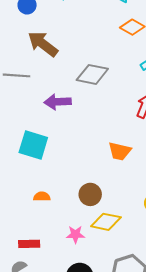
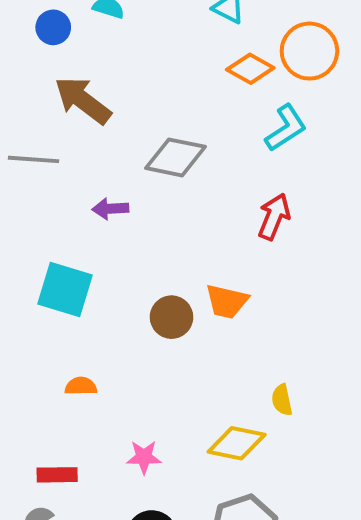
purple arrow: (58, 102) -> (110, 209), size x0.7
brown circle: (90, 194) -> (171, 317), moved
yellow diamond: (106, 222) -> (237, 443), moved

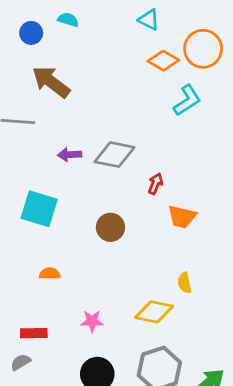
gray diamond: (175, 157) -> (114, 155), moved
red arrow: (274, 217) -> (155, 184), moved, size x0.7
orange trapezoid: (227, 301) -> (182, 217), moved

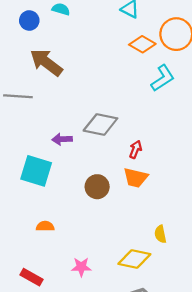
purple arrow: (69, 155) -> (62, 139), moved
orange trapezoid: (182, 217) -> (136, 178), moved
red rectangle: (34, 333) -> (32, 277), turned 30

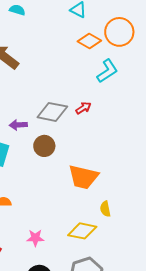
red arrow: (136, 149) -> (83, 108), moved, turned 35
orange trapezoid: (136, 178) -> (83, 177), moved, size x1.4
brown circle: (97, 187) -> (44, 146), moved

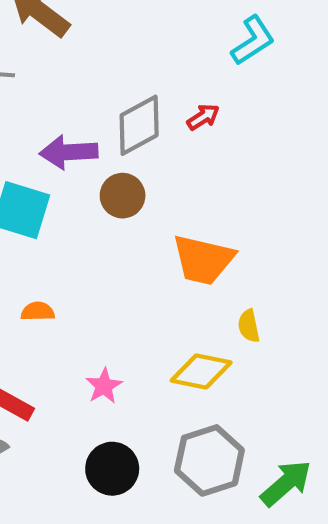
gray diamond: (52, 112) -> (139, 125), turned -40
purple arrow: (18, 125) -> (69, 152), size x1.5
pink star: (35, 238) -> (104, 386), turned -30

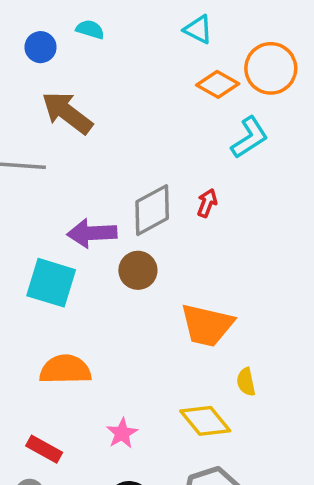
red arrow: (203, 117) -> (207, 203), turned -36
orange semicircle: (38, 311) -> (65, 369), size x1.8
yellow diamond: (201, 371) -> (205, 421), turned 39

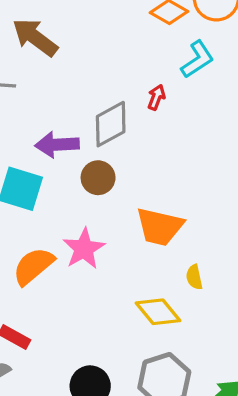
red arrow: (207, 203) -> (156, 97), moved
orange semicircle: (65, 369) -> (33, 266), turned -39
pink star: (122, 433) -> (84, 249), moved, size x1.5

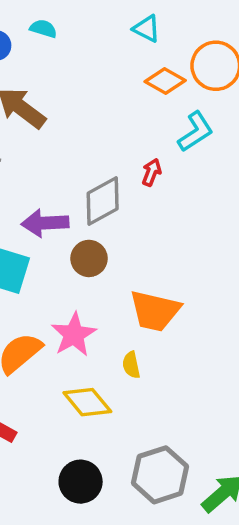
yellow semicircle: (194, 277) -> (131, 365), moved
yellow diamond: (158, 312) -> (87, 402), moved

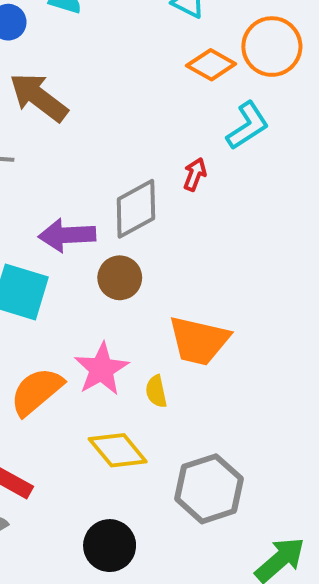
yellow semicircle: (131, 365) -> (156, 391), moved
gray hexagon: (160, 475) -> (209, 489), moved

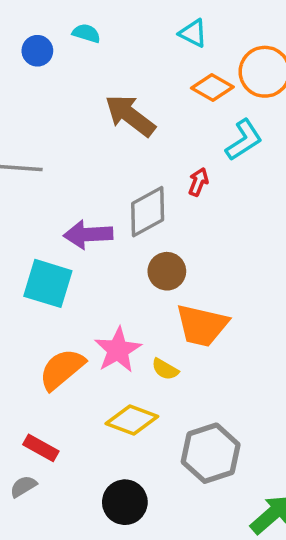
brown arrow: (39, 97) -> (130, 115), moved
brown circle: (120, 278) -> (167, 271), moved
yellow semicircle: (156, 391) -> (165, 369), turned -48
yellow diamond: (118, 450) -> (132, 420), turned -30

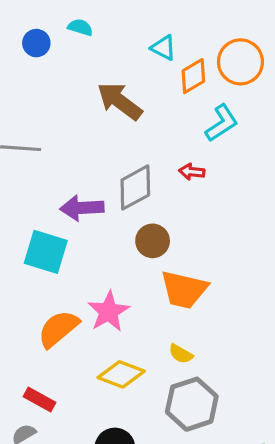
cyan triangle: (193, 33) -> (164, 48), moved
orange diamond: (212, 87) -> (193, 76), turned -60
red arrow: (198, 182) -> (192, 172), moved, turned -105
yellow semicircle: (165, 369) -> (181, 354), moved

